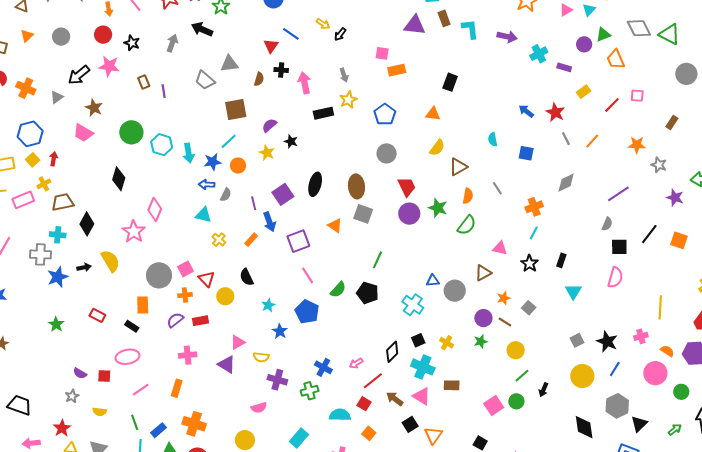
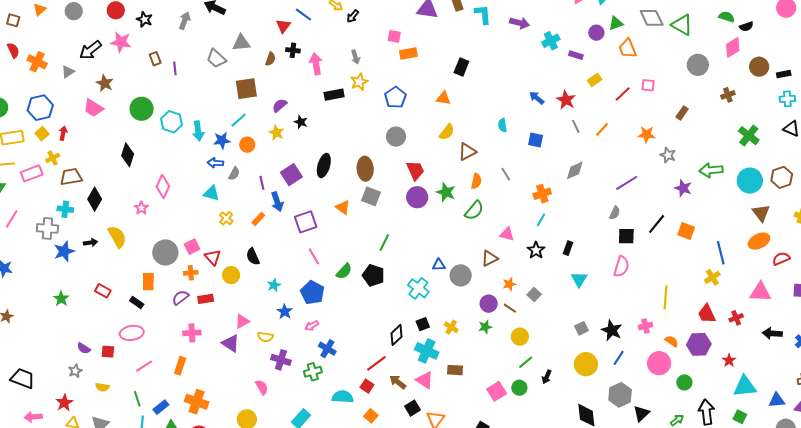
pink star: (134, 232) -> (141, 208), size x0.6
pink arrow: (356, 363) -> (312, 326), moved
pink semicircle: (259, 408) -> (262, 387), turned -105

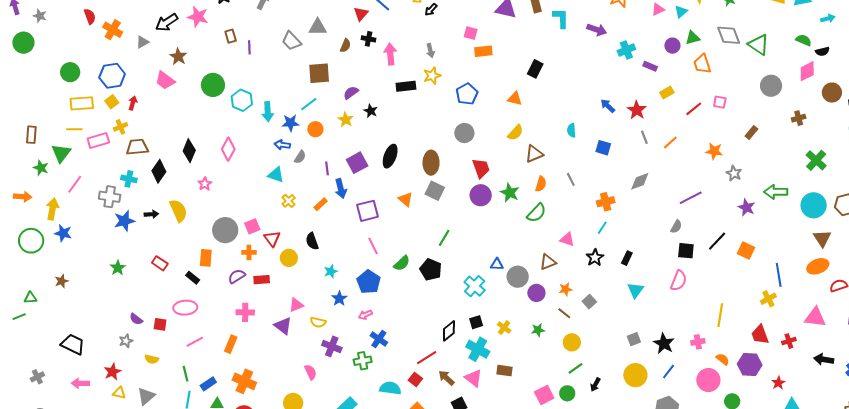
black diamond: (128, 155) -> (189, 151), moved
pink diamond: (163, 186) -> (228, 149), moved
purple circle: (489, 304) -> (536, 293), moved

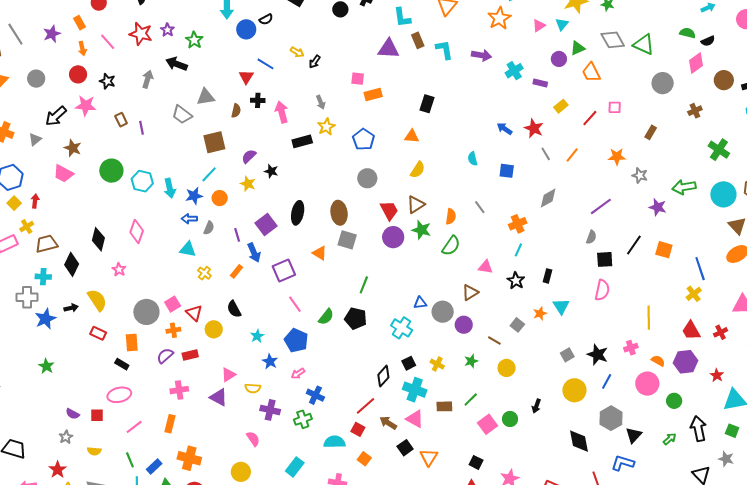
brown triangle: (534, 154) -> (416, 204), moved
red rectangle: (160, 263) -> (98, 333), moved
orange star: (566, 289) -> (540, 313), moved
green line: (576, 368) -> (471, 400), moved

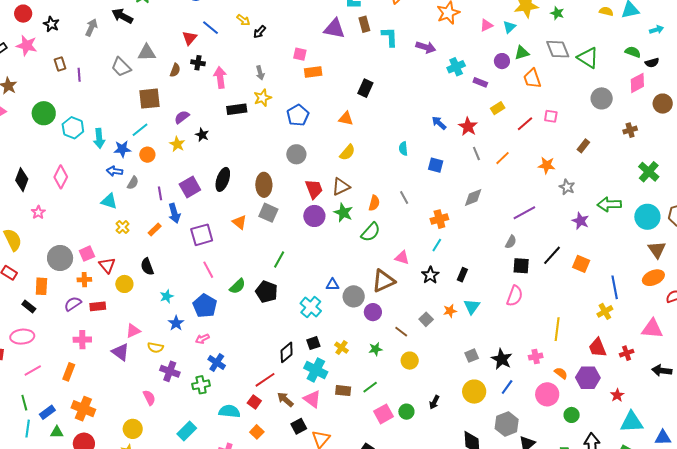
brown triangle: (470, 292) -> (383, 281), size x1.4

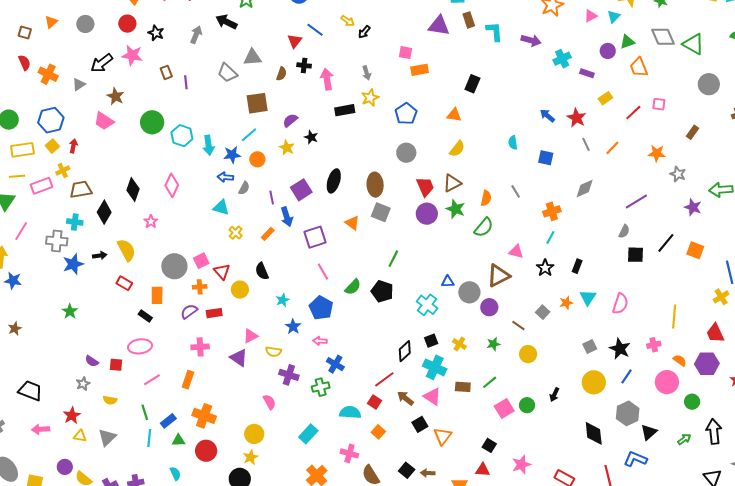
pink semicircle: (515, 296) -> (620, 304), moved
pink arrow: (202, 339) -> (320, 341), turned 32

